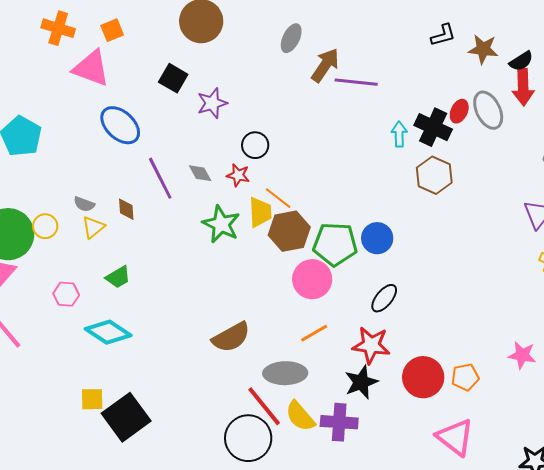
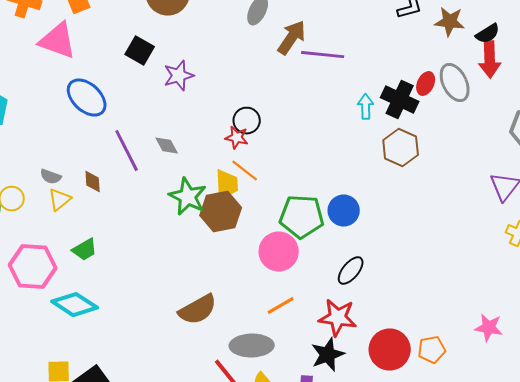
black circle: (255, 145) -> (247, 121), moved
red star: (238, 175) -> (237, 138), moved
brown hexagon: (289, 231) -> (221, 212), moved
pink hexagon: (66, 294) -> (33, 267), size x1.8

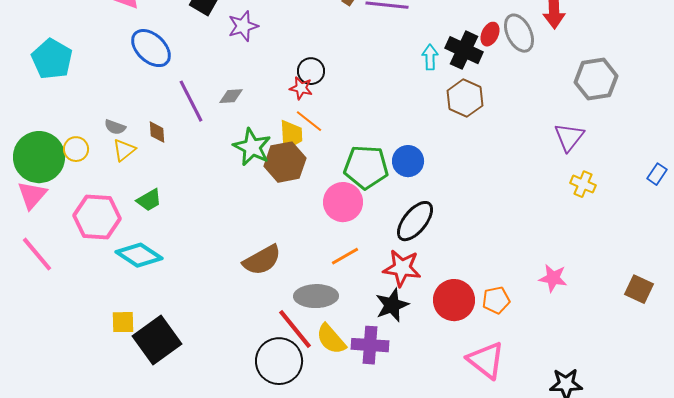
gray diamond: (167, 146) -> (231, 96), turned -65
black ellipse: (351, 271) -> (415, 221), size x1.4

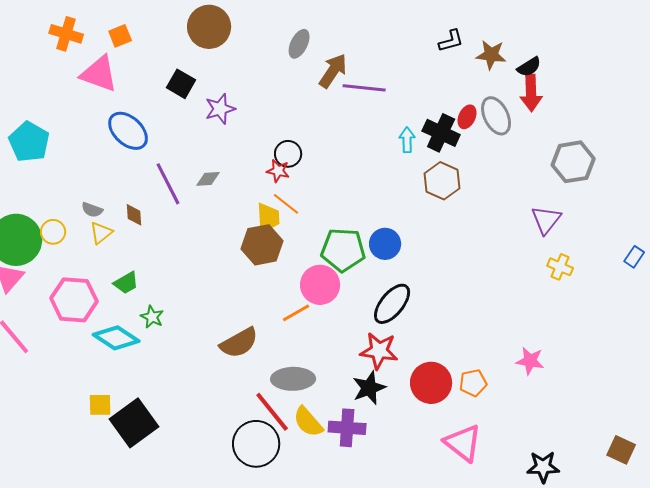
green star: (252, 147) -> (152, 317), moved, size x0.6
orange line: (345, 256) -> (296, 313), moved
brown square: (639, 289) -> (621, 450), moved

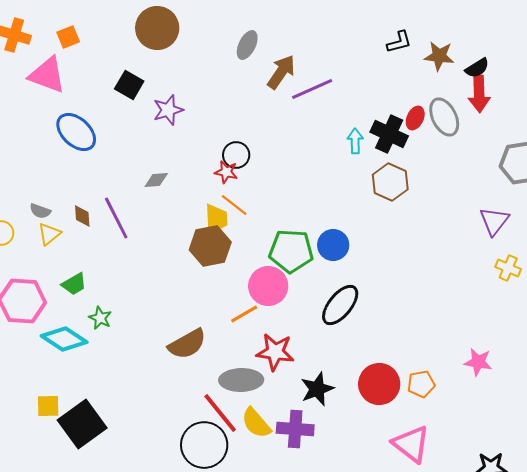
purple line: (364, 88) -> (312, 89), turned -30
purple line: (168, 184) -> (116, 218), moved
red star: (379, 351) -> (275, 352), moved

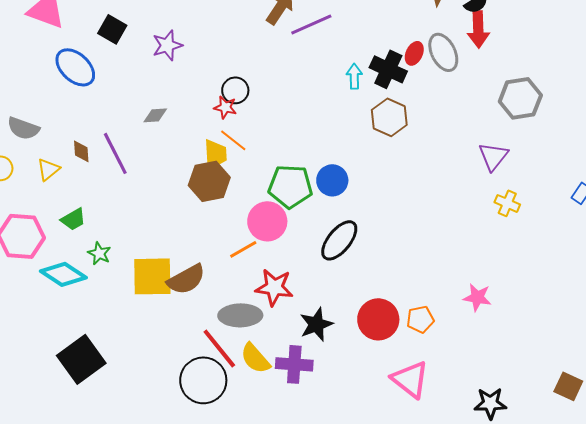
black square: (129, 85) -> (112, 29), moved
gray semicircle: (40, 211) -> (23, 128), moved, size x1.5
yellow square: (48, 406) -> (152, 276), moved, size x1.8

